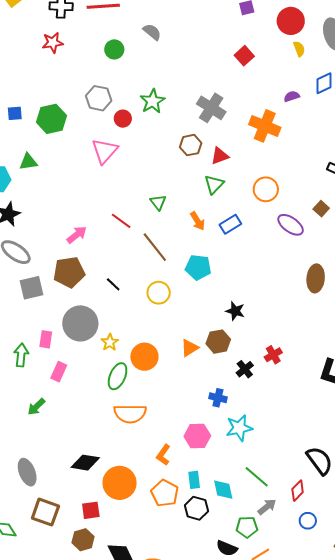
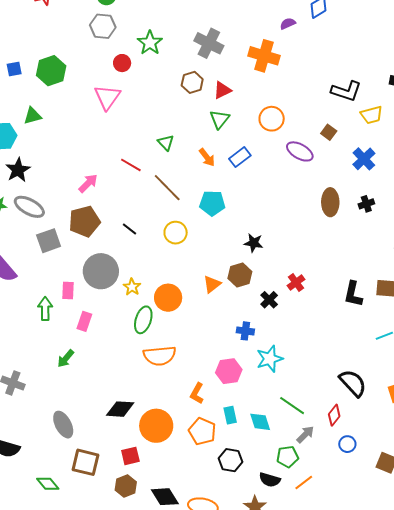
gray hexagon: (99, 98) -> (103, 26), moved
black hexagon: (196, 508) -> (231, 460), moved

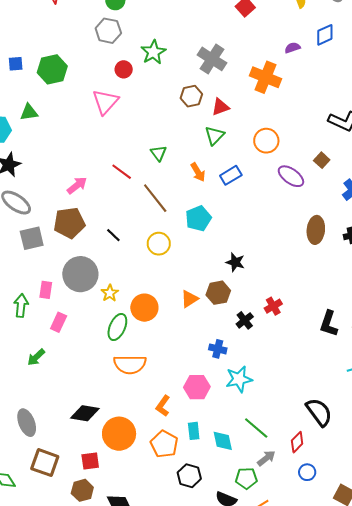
cyan pentagon: (212, 203) -> (198, 218), turned -30

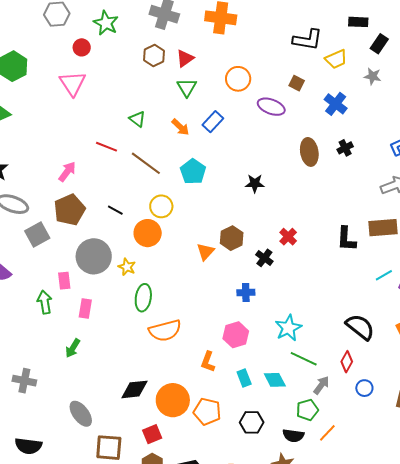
black star: (235, 262) -> (255, 183), moved
orange circle: (144, 308) -> (148, 233), moved
cyan star: (239, 379) -> (288, 328), moved
orange pentagon: (164, 444) -> (207, 412), moved

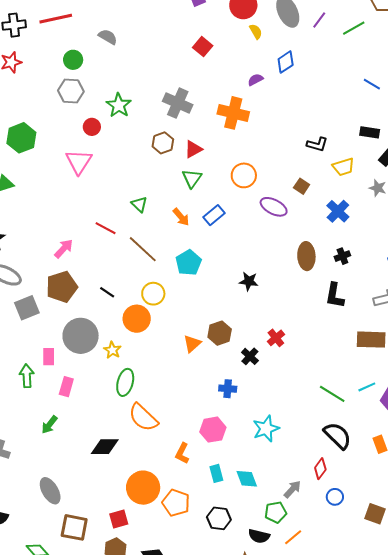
black L-shape: (308, 40) -> (317, 144), size x0.7
black L-shape: (346, 239) -> (335, 296), moved
orange semicircle: (165, 330) -> (143, 417), turned 52
green line: (304, 359) -> (332, 394), moved
black diamond: (134, 389) -> (105, 447), moved

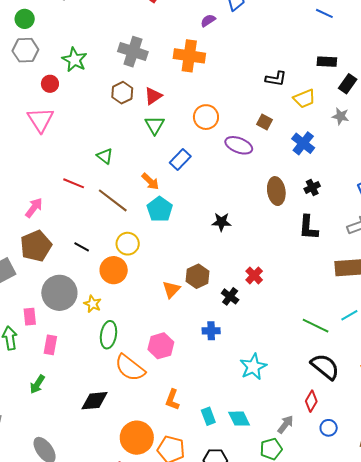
orange arrow: (181, 217) -> (150, 181), moved
pink hexagon: (213, 430) -> (161, 346), moved

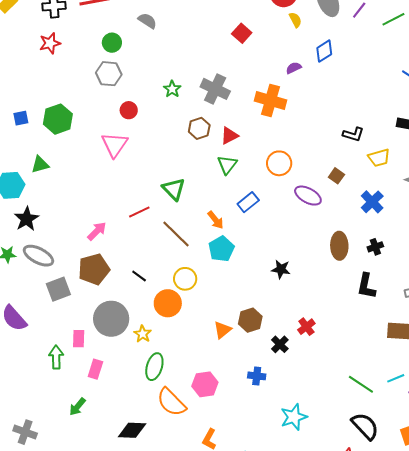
green star: (75, 60) -> (172, 89), moved, size x0.7
green triangle: (105, 156) -> (174, 189), size x1.4
red line: (74, 183) -> (139, 212), turned -55

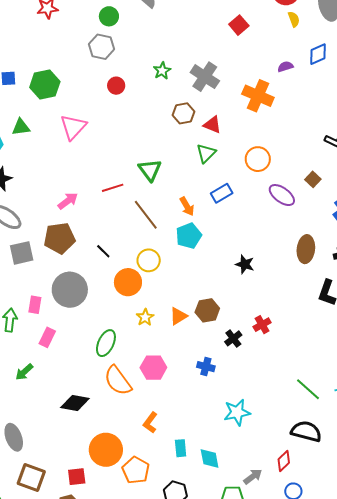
red triangle: (229, 136) -> (212, 125), turned 42
pink triangle: (115, 145) -> (73, 127), moved
yellow star: (143, 334) -> (145, 317), moved
black semicircle: (365, 426) -> (306, 431), turned -40

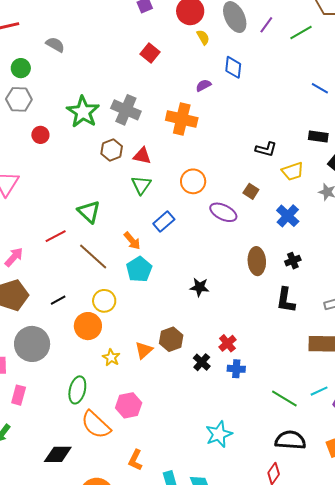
blue diamond: (318, 54) -> (233, 67), turned -50
green star: (162, 71) -> (83, 112), size x1.8
black line: (103, 251) -> (58, 300), turned -63
blue cross: (206, 367) -> (236, 369), moved

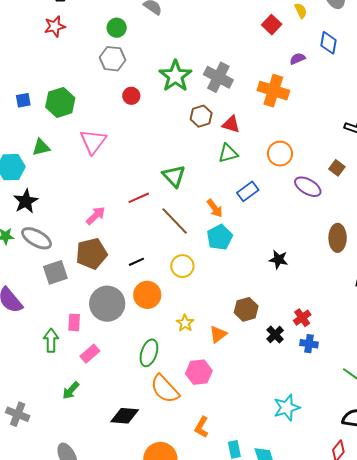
red square: (150, 53) -> (272, 25), moved
green triangle: (141, 185) -> (228, 153), turned 35
orange circle: (88, 326) -> (147, 295), moved
orange triangle: (144, 350) -> (218, 334), moved
pink rectangle: (19, 395) -> (90, 354), turned 30

